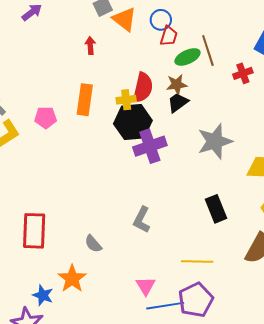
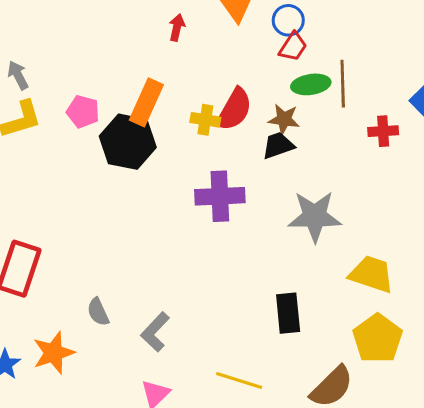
black hexagon: (133, 122) -> (128, 142), moved
gray L-shape: (142, 220) -> (155, 332), moved

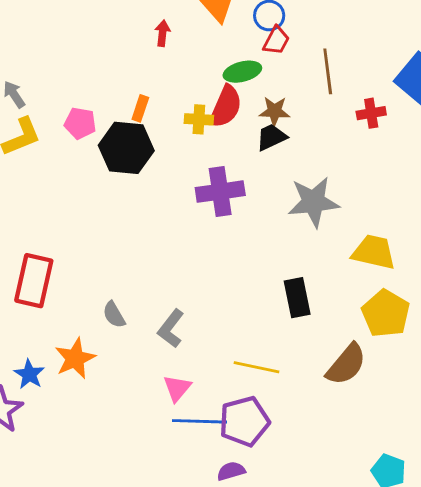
green ellipse: (311, 84) -> (242, 72), moved
orange rectangle: (146, 102) -> (140, 108), size x0.6

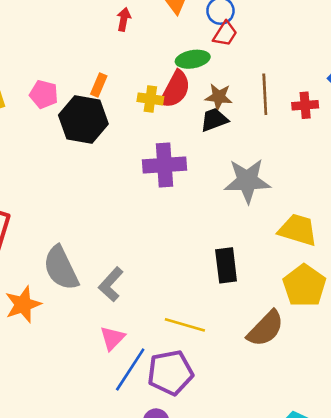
brown line: (328, 71) -> (265, 94), moved
gray semicircle: (114, 315) -> (61, 268), size x1.8
blue line: (200, 421) -> (130, 369), turned -63

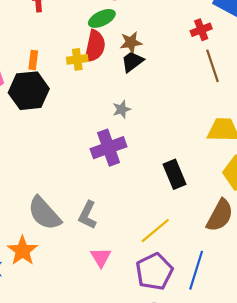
brown line: (265, 94) -> (213, 66), moved
purple cross: (165, 165) -> (109, 148), moved
gray star: (247, 181) -> (122, 109), moved, size x0.5
yellow line: (185, 325) -> (155, 231), turned -40
blue line: (130, 369) -> (196, 270), moved

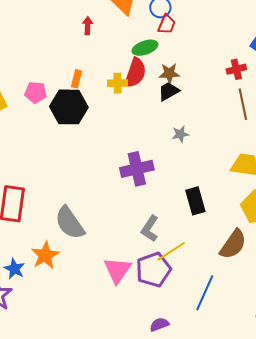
gray star: (122, 109) -> (180, 134), moved
gray L-shape: (88, 215) -> (150, 229), moved
pink triangle: (101, 257) -> (117, 270), size x1.4
purple pentagon: (154, 272) -> (153, 270), moved

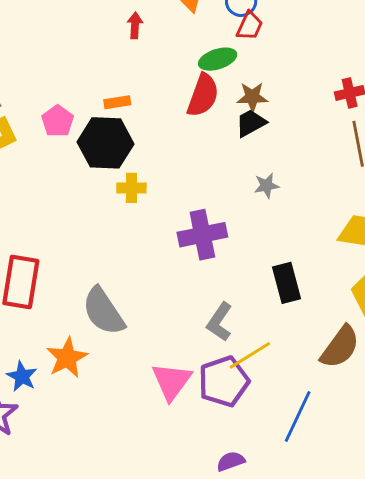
orange rectangle: (76, 79) -> (117, 102), turned 66
yellow cross: (118, 83) -> (131, 188), moved
pink pentagon: (36, 92) -> (58, 121), turned 30

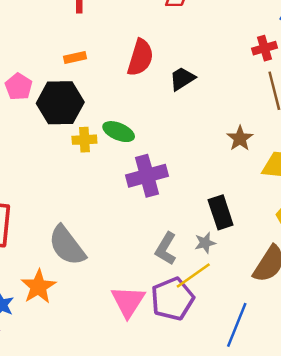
green ellipse: (218, 59) -> (119, 132), moved, turned 44
brown star: (252, 97) -> (240, 138), moved, turned -30
orange rectangle: (117, 102) -> (75, 58), moved
gray star: (267, 186) -> (205, 243), moved

